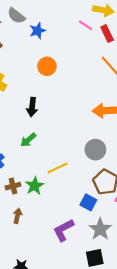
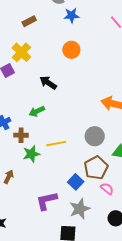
black arrow: (32, 107) -> (48, 83), turned 102
brown cross: (13, 186) -> (21, 135), moved

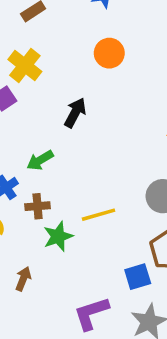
black arrow: (48, 83) -> (75, 113), turned 90
green arrow: (37, 111) -> (40, 160), moved
blue square: (76, 182) -> (138, 277), turned 35

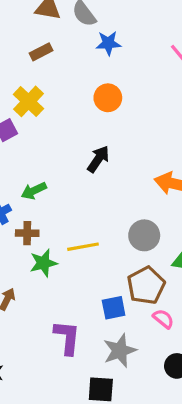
black arrow: (75, 113) -> (98, 159), moved
purple L-shape: (91, 313) -> (67, 337), turned 108

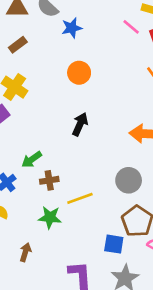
brown cross: (27, 233) -> (49, 180), moved
green star: (43, 263) -> (50, 217), turned 30
blue square: (114, 308) -> (114, 244), turned 30

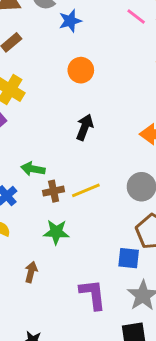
green arrow: (32, 159) -> (33, 169), turned 48
yellow line: (80, 198) -> (86, 190), moved

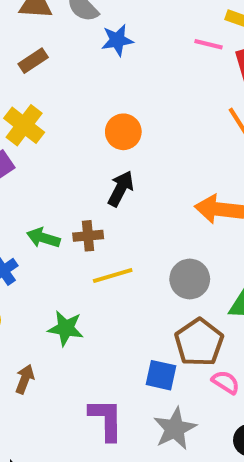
pink line: (136, 16) -> (209, 44), turned -30
orange circle: (81, 70) -> (123, 132), moved
brown cross: (54, 191) -> (88, 236), moved

